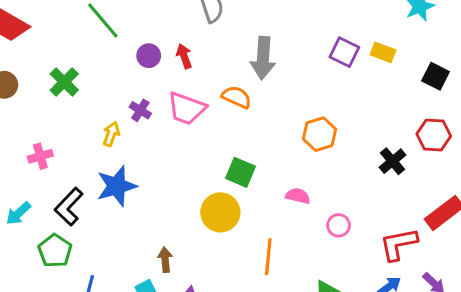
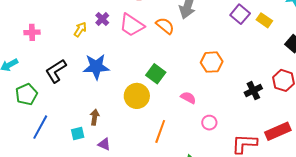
blue star: (117, 186) -> (96, 67), moved
black L-shape: (69, 207) -> (56, 71), moved

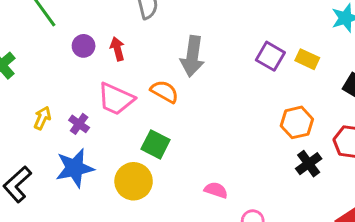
purple cross: (102, 19) -> (79, 124), moved
orange hexagon: (212, 62) -> (297, 122), moved
green square: (156, 74) -> (156, 144), moved
yellow circle: (137, 96) -> (134, 181), moved

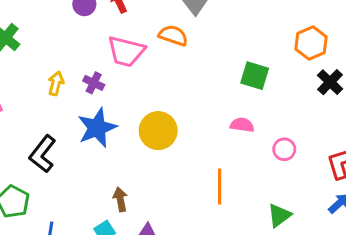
green square: (156, 144) -> (255, 76), moved

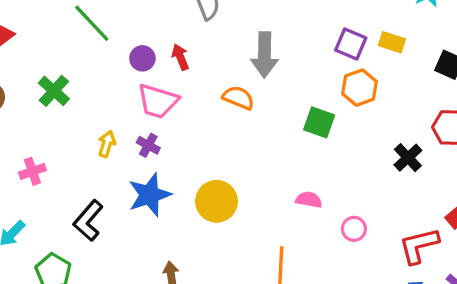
orange hexagon: (311, 43) -> (359, 88), moved
pink trapezoid: (126, 51) -> (158, 101), moved
green square: (255, 76) -> (319, 122), moved

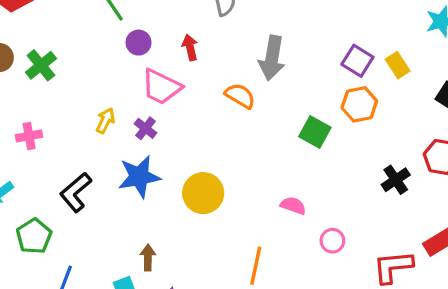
yellow rectangle: (392, 42) -> (398, 65), turned 30
purple circle: (142, 58) -> (139, 43), moved
green cross: (54, 91) -> (41, 65), moved

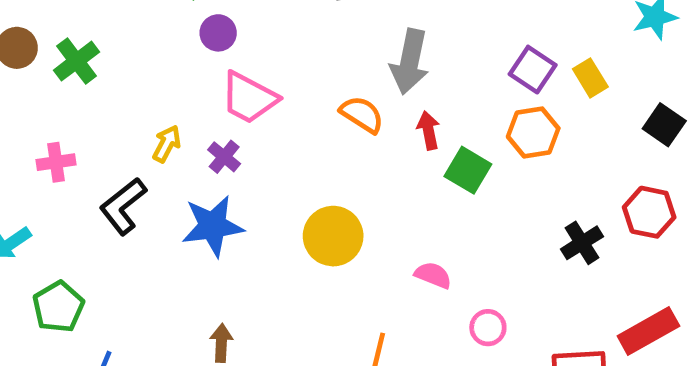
red arrow: (190, 47) -> (428, 130), moved
black L-shape: (76, 192) -> (123, 206), moved
yellow circle: (203, 193) -> (333, 236), moved

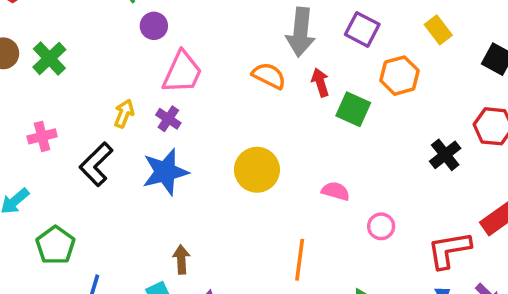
purple square: (533, 70) -> (362, 29), moved
pink trapezoid: (249, 98) -> (182, 72), turned -87

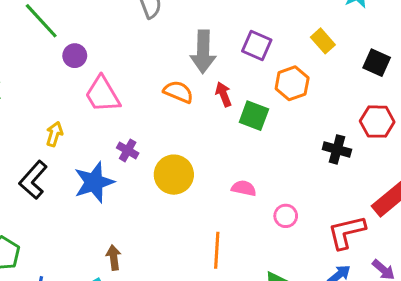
pink trapezoid: (182, 72) -> (103, 94), turned 129
purple cross: (168, 119) -> (128, 150), moved
black cross: (445, 155) -> (337, 149), turned -32

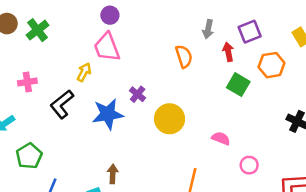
purple square: (257, 45) -> (250, 32), turned 35
gray arrow: (203, 52) -> (208, 29), size x0.6
orange semicircle: (178, 92) -> (184, 56), turned 40
pink trapezoid: (103, 94) -> (107, 47), moved
red arrow: (224, 94) -> (228, 52), moved

